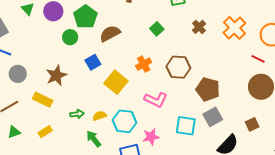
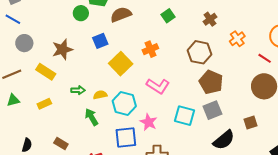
orange cross: (234, 28) -> (237, 39), moved, size x0.7
brown hexagon: (178, 67) -> (199, 52), moved
pink star: (151, 137) -> (149, 122), turned 30

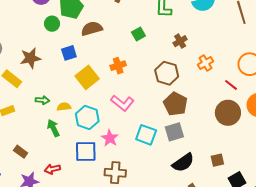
brown square: (251, 123) -> (217, 160), moved

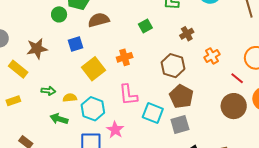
pink L-shape: (122, 103) -> (128, 95), turned 45
green arrow: (53, 128) -> (59, 119), turned -48
cyan square: (146, 135) -> (153, 113), moved

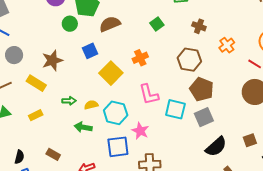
brown cross: (187, 34) -> (199, 26), turned -32

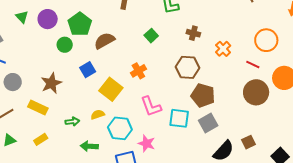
yellow semicircle: (91, 105) -> (98, 115), moved
brown square: (250, 140) -> (248, 142), moved

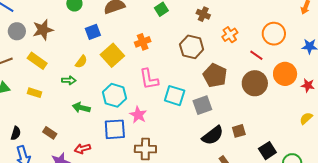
brown star: (51, 83) -> (43, 30), moved
brown pentagon: (203, 95) -> (215, 75), moved
yellow semicircle: (98, 115) -> (81, 62), moved, turned 136
yellow rectangle: (41, 139) -> (35, 93), turned 40

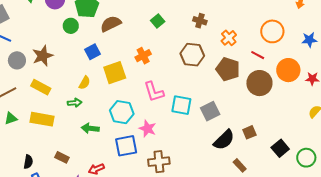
yellow square: (112, 55) -> (115, 73), turned 30
brown pentagon: (215, 75) -> (228, 69), moved
yellow rectangle: (35, 93) -> (42, 119), size x1.6

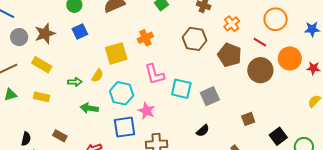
blue square: (92, 52) -> (80, 32), moved
yellow semicircle: (85, 83) -> (97, 76), moved
yellow rectangle: (42, 119) -> (42, 97), size x0.7
black semicircle: (224, 140) -> (203, 131), moved, size x0.6

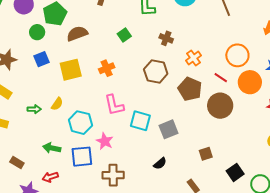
yellow square: (116, 53) -> (71, 70), moved
orange circle: (290, 58) -> (250, 82), moved
green arrow: (89, 108) -> (52, 148), moved

